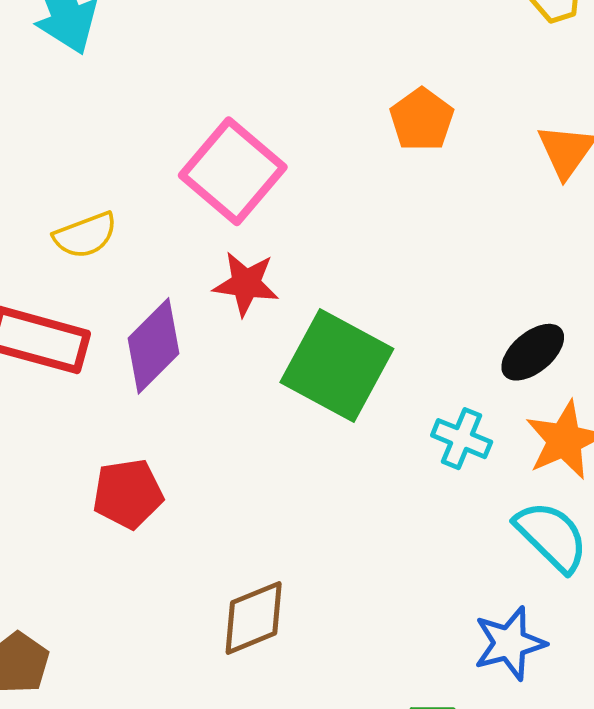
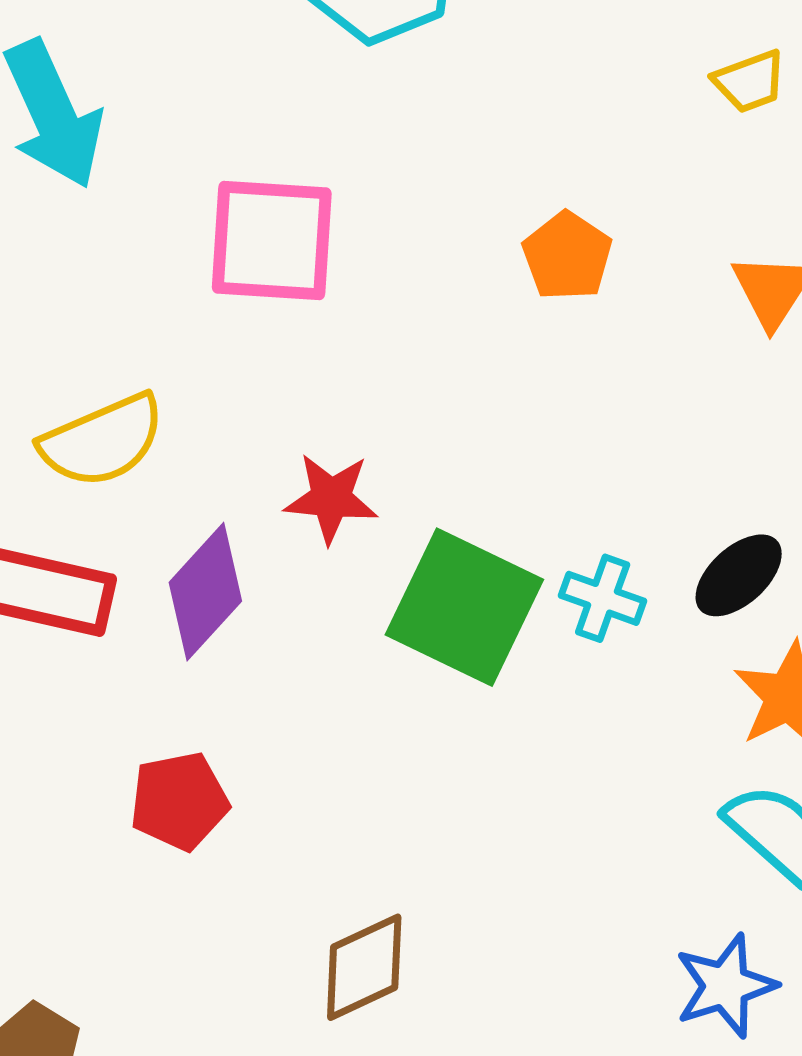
pink square: (233, 171) -> (272, 240), moved, turned -34
yellow semicircle: (85, 235) -> (102, 441), size x1.4
cyan cross: (462, 439) -> (603, 598), moved

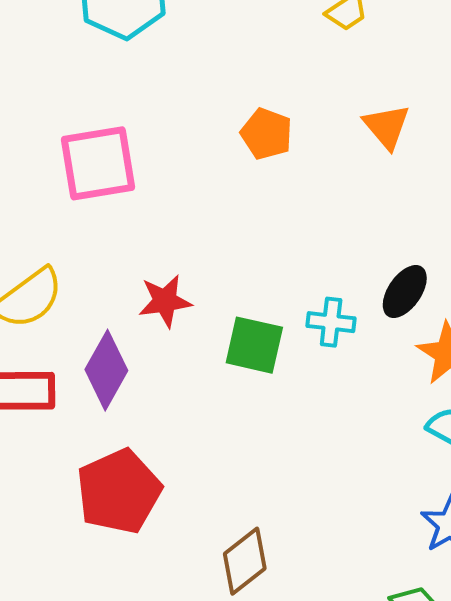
green square: (464, 607) -> (254, 345), size x0.7
red pentagon: (179, 801) -> (119, 491), size x1.5

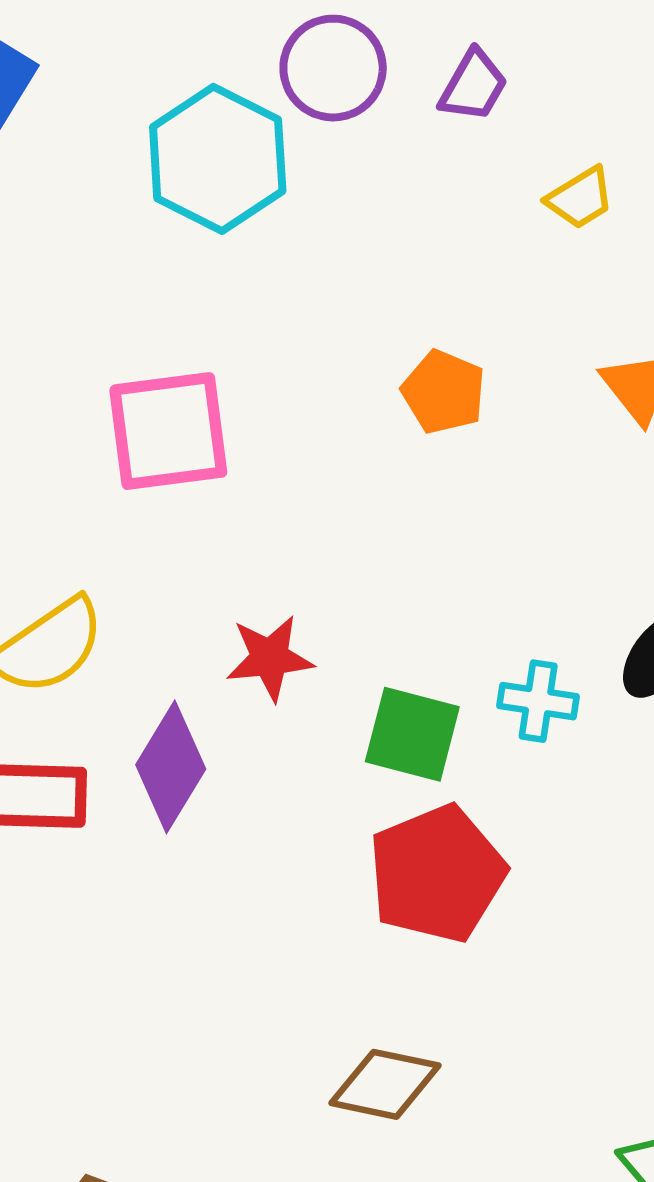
red pentagon: (119, 491) -> (437, 874), moved
brown diamond: (245, 561) -> (385, 1084), turned 48

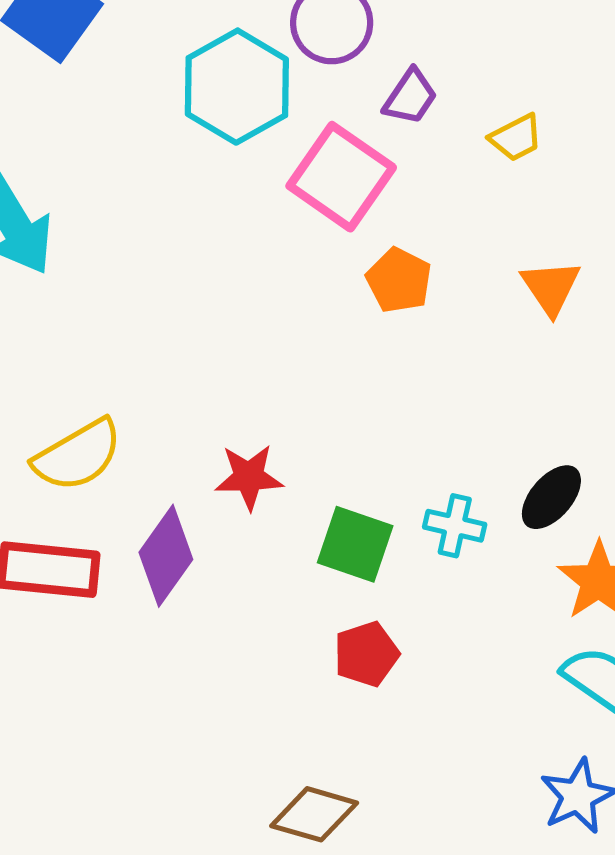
purple trapezoid: (473, 86) -> (410, 97), moved
pink square: (168, 431) -> (341, 177), moved, turned 38
red pentagon: (437, 874) -> (366, 654), size x0.6

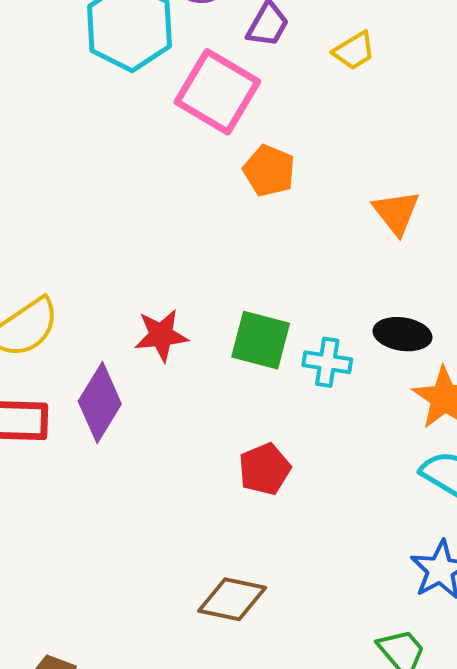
orange triangle: (551, 287) -> (396, 213), moved
black ellipse: (551, 497) -> (402, 334), turned 62
green square: (355, 544) -> (261, 340), moved

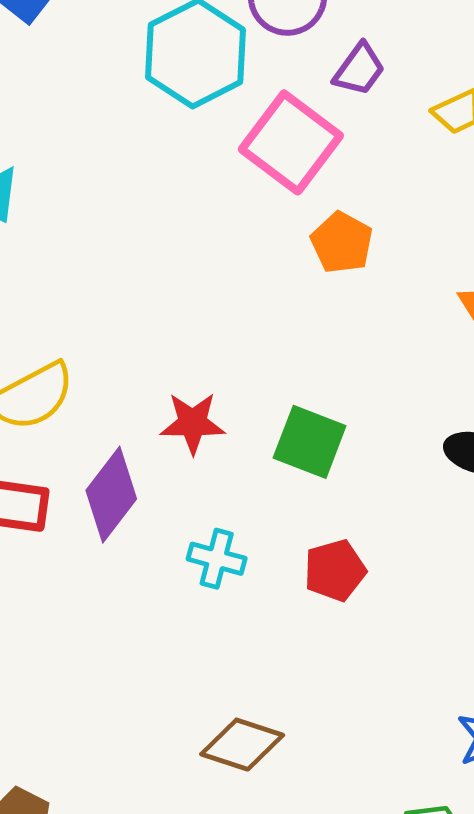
cyan cross: (327, 362) -> (217, 559), moved
red pentagon: (265, 469) -> (335, 570), moved

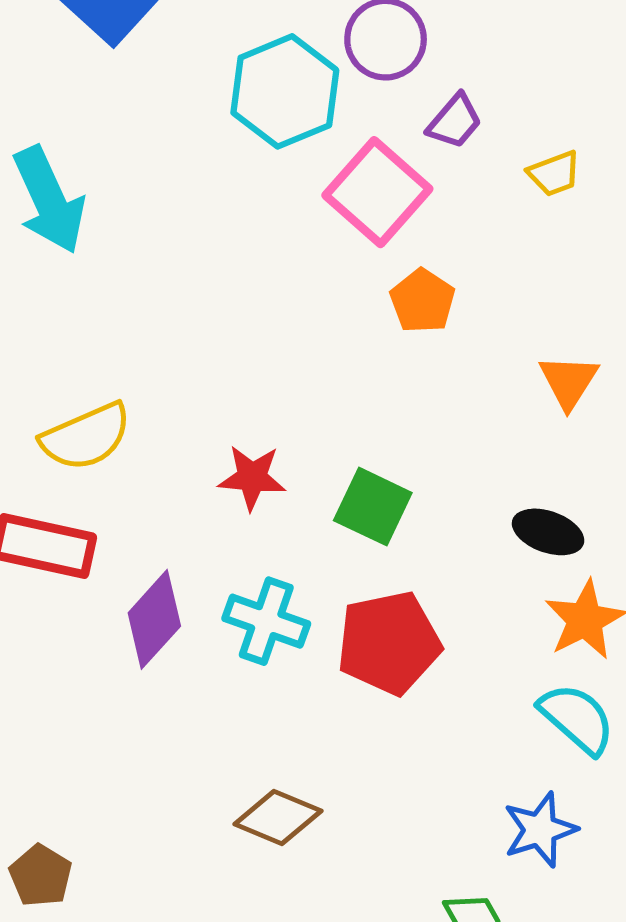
purple diamond: (111, 495) -> (154, 619), moved
cyan cross: (217, 559) -> (266, 621), size x1.4
red pentagon: (335, 570) -> (389, 643), size x1.6

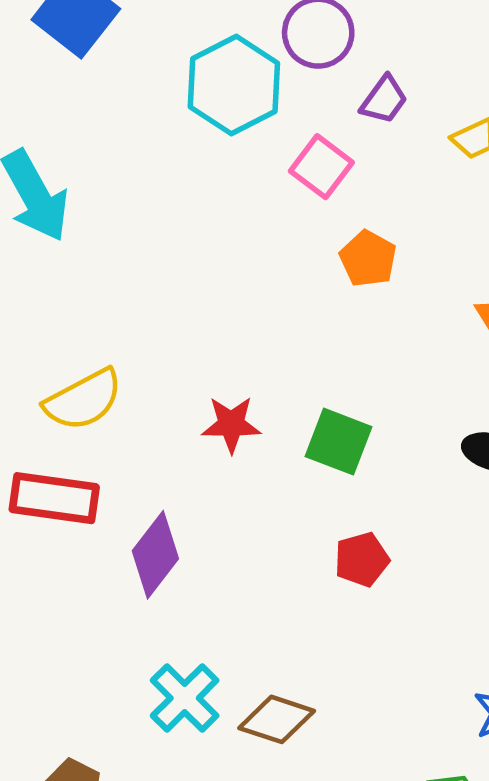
pink square: (377, 192) -> (321, 167), size x0.7
cyan cross: (266, 621) -> (185, 698), moved, turned 30
red pentagon: (389, 643) -> (362, 559), size x0.6

